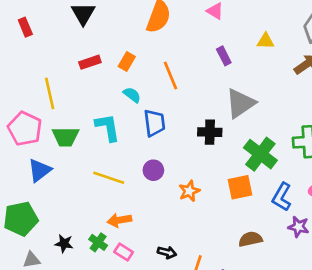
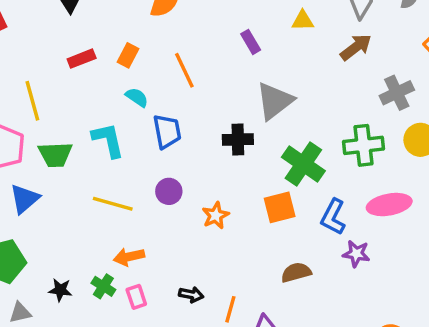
pink rectangle: (124, 252) -> (136, 297), turned 42

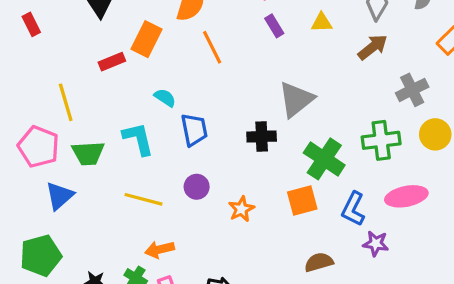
purple rectangle: (251, 42) -> (274, 26), moved
orange rectangle: (128, 55) -> (147, 39), moved, size x1.5
orange line: (184, 70) -> (212, 47), moved

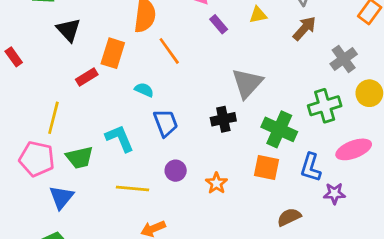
cyan semicircle: (165, 98) -> (144, 90), moved
yellow line: (66, 102) -> (53, 118), turned 40
orange square: (302, 201) -> (266, 167), turned 36

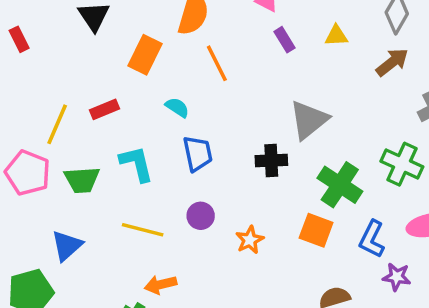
red rectangle: (87, 77) -> (104, 109), moved
green cross: (325, 106) -> (402, 164), turned 32
blue triangle: (61, 197) -> (67, 246), moved

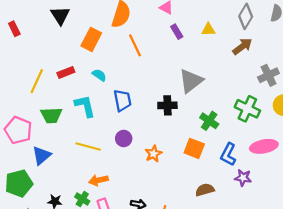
cyan semicircle: (177, 107) -> (99, 75), moved
pink pentagon: (28, 173) -> (18, 130), moved
green cross: (340, 185) -> (209, 121), size x0.7

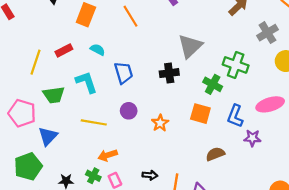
green cross: (247, 109) -> (236, 65), moved

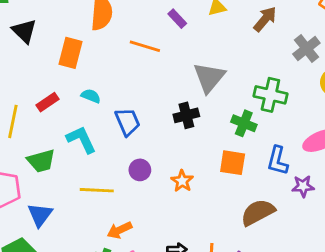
orange line: (131, 16) -> (145, 46), moved, turned -35
brown semicircle: (215, 154) -> (258, 212), size x1.4

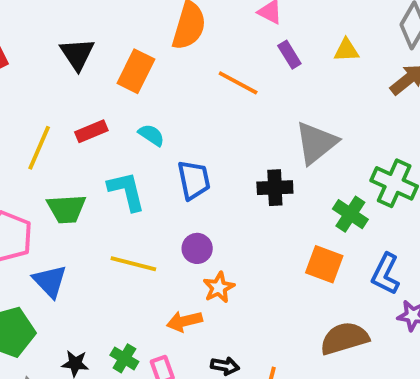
black triangle: (24, 31) -> (77, 54), moved
orange star: (182, 181) -> (219, 287), moved
blue triangle: (40, 215) -> (50, 281), turned -32
orange arrow: (120, 230) -> (184, 321), moved

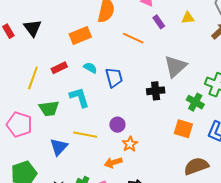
black triangle: (77, 54) -> (32, 28), moved
orange rectangle: (136, 71) -> (80, 35), turned 45
blue trapezoid: (194, 180) -> (114, 77), moved
blue triangle: (50, 281) -> (59, 147), moved, turned 30

